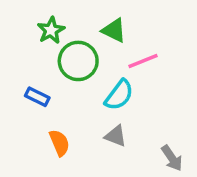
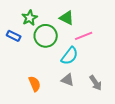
blue rectangle: (37, 97) -> (14, 36), moved
gray arrow: (172, 158) -> (96, 83), moved

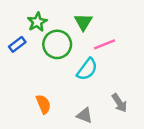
green triangle: (67, 18) -> (83, 22), turned 35
blue rectangle: (14, 36) -> (17, 44), turned -64
gray triangle: (68, 80) -> (85, 115), moved

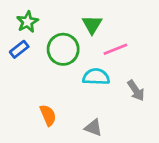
green star: (37, 22) -> (27, 22), moved
cyan semicircle: (87, 69) -> (96, 77), turned -125
gray arrow: (119, 103) -> (136, 91), moved

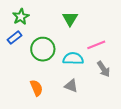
green circle: (63, 49) -> (43, 49), moved
pink line: (115, 49) -> (96, 45), moved
gray triangle: (93, 128) -> (71, 86), moved

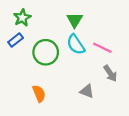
pink line: (96, 45) -> (102, 48), turned 48
cyan semicircle: (73, 59) -> (76, 44), moved, turned -126
gray triangle: (71, 86) -> (87, 91), moved

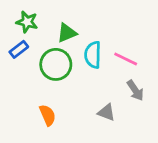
green star: (22, 18) -> (27, 22), turned -30
green triangle: (75, 20) -> (67, 33), moved, turned 36
cyan semicircle: (76, 44) -> (93, 55), turned 35

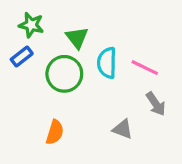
green triangle: (67, 33) -> (77, 38), turned -45
orange semicircle: (48, 115) -> (55, 132), turned 40

